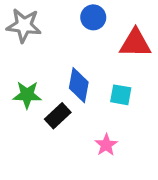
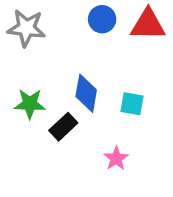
red triangle: (135, 43) -> (148, 25), moved

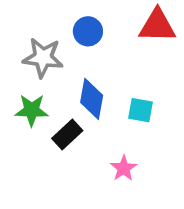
blue circle: (102, 19) -> (88, 31), moved
gray star: (26, 28) -> (43, 58), moved

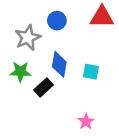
gray star: (43, 58) -> (28, 38), turned -30
pink star: (124, 168) -> (86, 121), moved

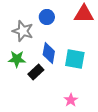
gray star: (28, 38) -> (23, 31), turned -30
cyan square: (91, 72) -> (75, 59), size x1.5

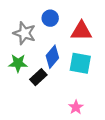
red triangle: (84, 14) -> (81, 31), moved
blue diamond: (49, 53) -> (52, 57), turned 30

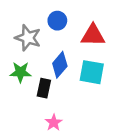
black rectangle: (38, 77) -> (44, 88), turned -35
pink star: (76, 107) -> (54, 123), moved

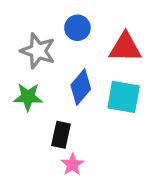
black rectangle: (44, 88) -> (61, 135), moved

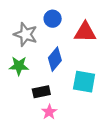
cyan square: (124, 97) -> (84, 82), moved
black rectangle: (61, 135) -> (41, 92), turned 66

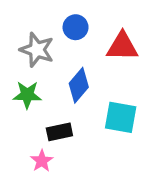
pink star: (49, 112) -> (42, 161), moved

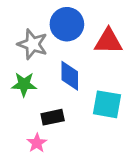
blue circle: (76, 27) -> (67, 24), size x1.5
blue diamond: (79, 85) -> (70, 76), turned -40

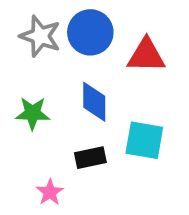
gray star: (33, 44) -> (40, 36), moved
black rectangle: (53, 117) -> (90, 158), moved

